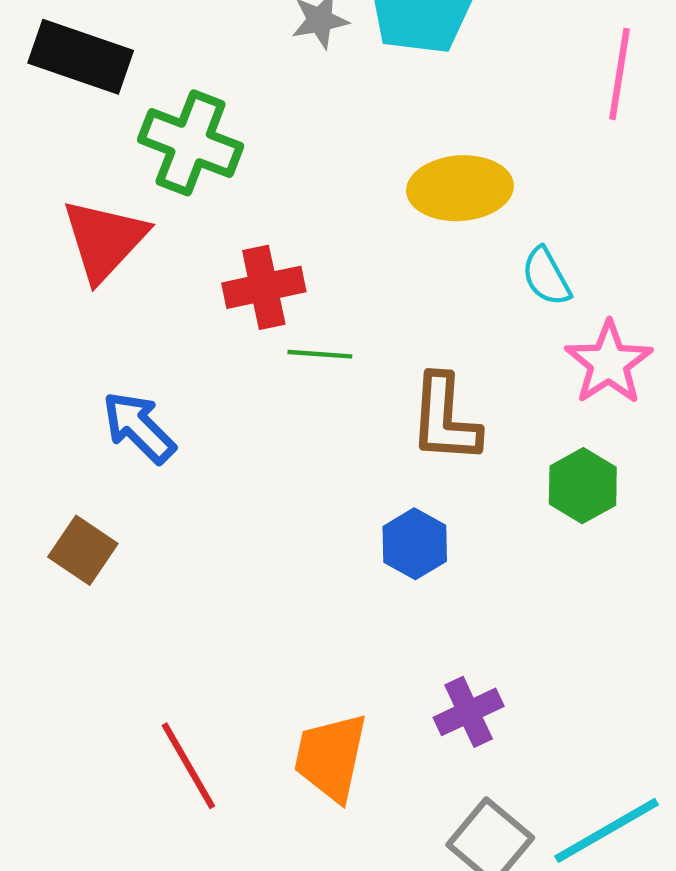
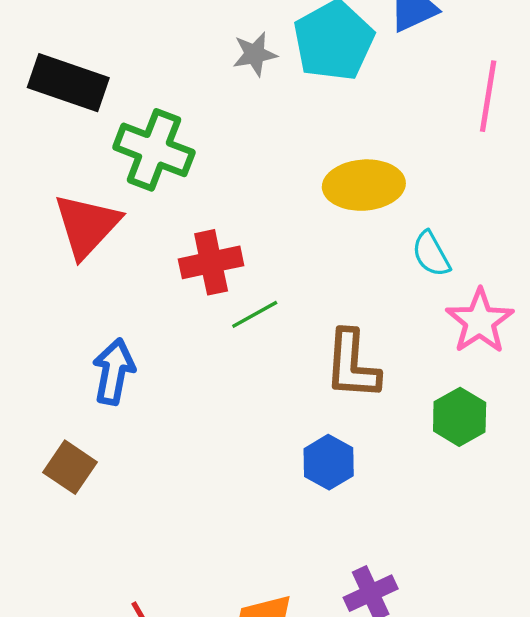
green line: (320, 354) -> (255, 314), turned -33
blue arrow: (139, 427) -> (114, 371), turned 56

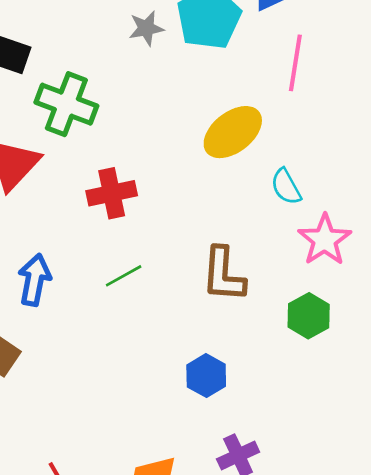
pink line: (488, 96) -> (295, 63), moved
yellow ellipse: (364, 185) -> (233, 132), turned -34
green line: (255, 314) -> (124, 276), moved
blue hexagon: (329, 462) -> (206, 376), moved

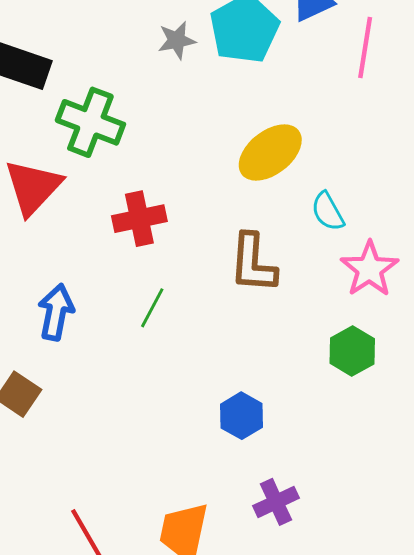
pink line: (295, 63) -> (365, 48), moved
brown L-shape: (223, 274) -> (253, 263), moved
green line: (124, 276) -> (152, 308), turned -33

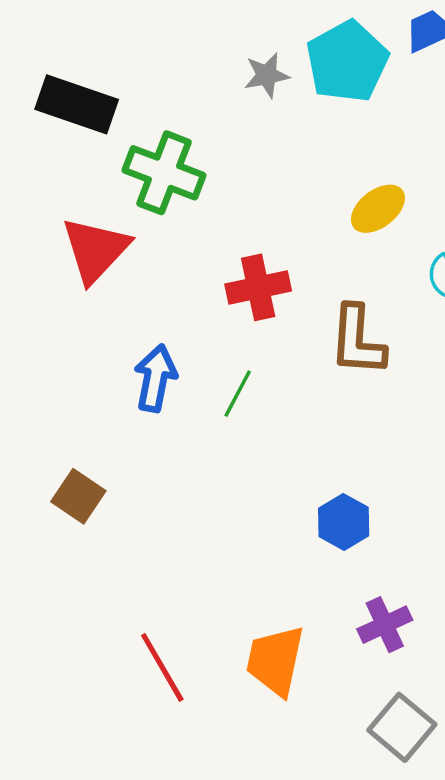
yellow ellipse: (270, 153) -> (378, 209), size x0.7
red cross: (139, 219) -> (258, 287), moved
blue arrow: (56, 312) -> (155, 378), moved

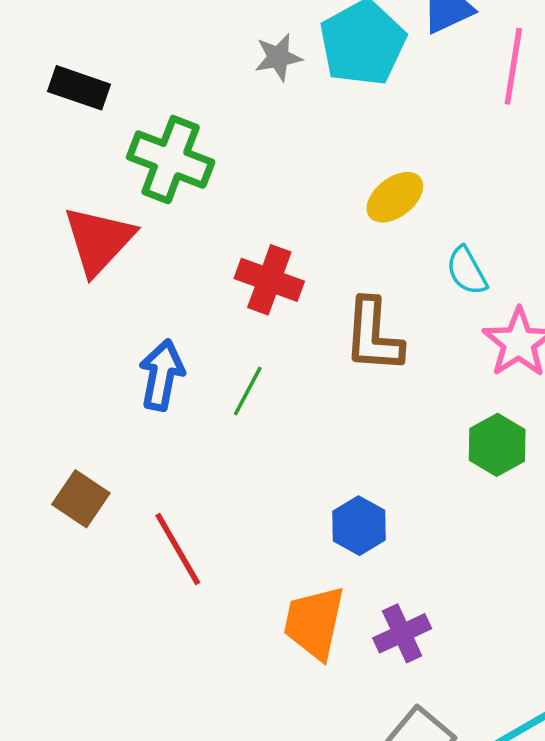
black rectangle: (77, 104) -> (79, 88), size x0.7
red cross: (258, 287) -> (269, 280), turned 32
orange trapezoid: (275, 661) -> (314, 623), moved
red line: (162, 667) -> (178, 549), moved

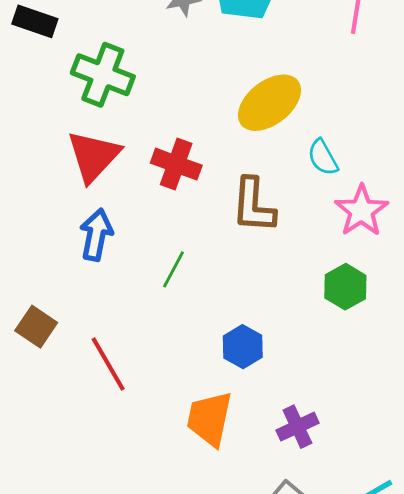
yellow ellipse: (395, 197) -> (269, 103), size x1.5
red triangle: (99, 240) -> (94, 156), moved
green line: (248, 391) -> (173, 269), moved
purple cross: (402, 633) -> (297, 427), moved

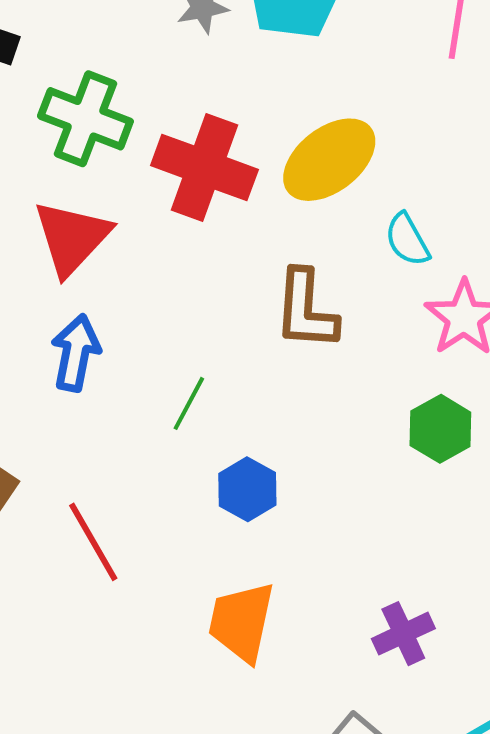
red cross: (176, 164) -> (204, 167), moved, size x1.4
blue hexagon: (243, 347) -> (247, 489), moved
purple cross: (297, 427) -> (403, 634), moved

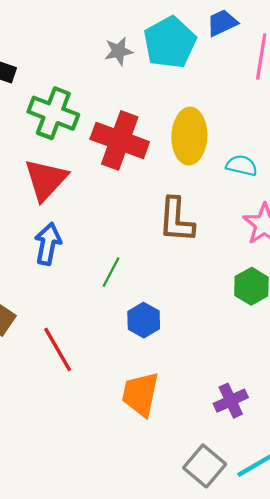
yellow ellipse: (329, 160) -> (189, 136), turned -50
cyan semicircle: (407, 240) -> (242, 165), moved, turned 132

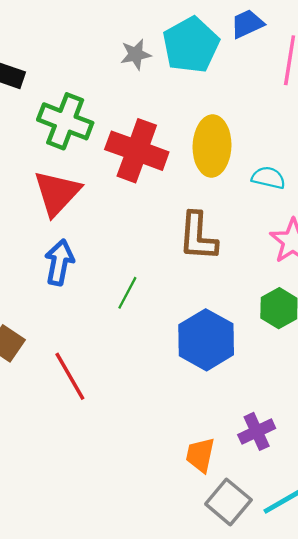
blue hexagon: (144, 320) -> (206, 340), moved, size x1.6
orange trapezoid: (140, 394) -> (200, 455), moved, size x0.7

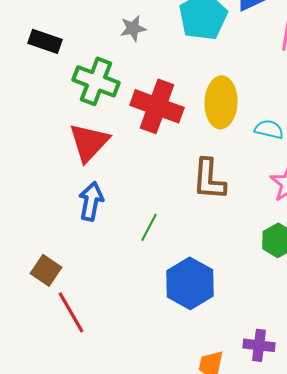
gray star: (136, 54) -> (133, 28), moved
blue hexagon: (206, 340) -> (190, 283), moved
red line: (70, 376) -> (71, 312), moved
purple cross: (257, 431) -> (259, 345), turned 32

